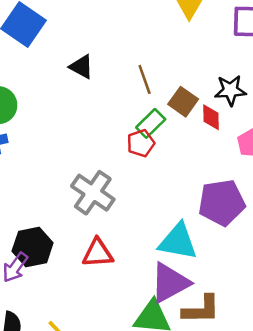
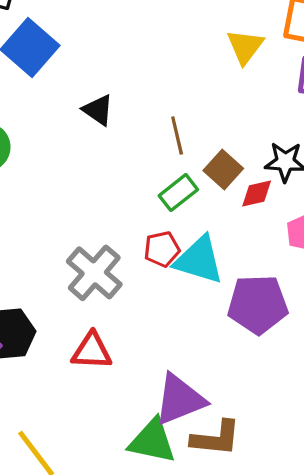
red diamond: (211, 117) -> (257, 193), turned 72
red pentagon: (141, 143) -> (162, 249), moved
cyan triangle: (178, 242) -> (199, 260), moved

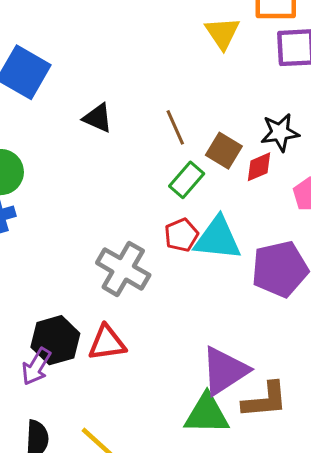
red triangle: (92, 351) -> (107, 343), moved

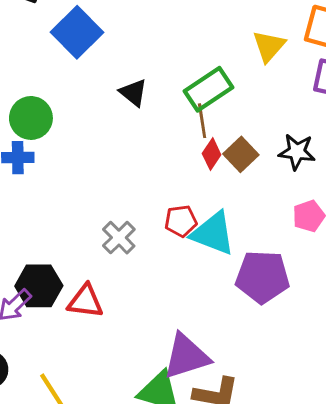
red diamond: (259, 167) -> (212, 154), moved, turned -48
green rectangle: (187, 180) -> (208, 89), moved, size x1.4
gray cross: (123, 269) -> (119, 238), size x0.7

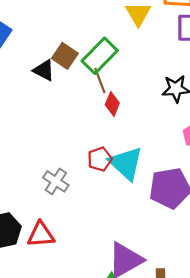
brown square: (241, 154) -> (65, 56), moved
cyan triangle: (213, 233) -> (126, 163), turned 33

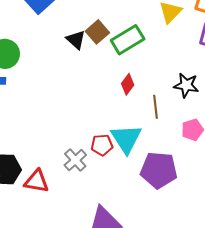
brown line: (100, 80) -> (155, 107), moved
red pentagon: (100, 159) -> (102, 145), moved
gray cross: (56, 181) -> (75, 160), moved

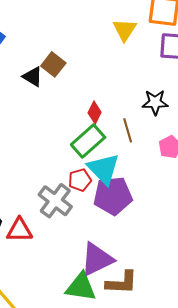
green rectangle: (128, 40) -> (88, 141), moved
gray cross: (75, 160) -> (55, 201), size x1.4
purple pentagon: (159, 170) -> (113, 196), moved

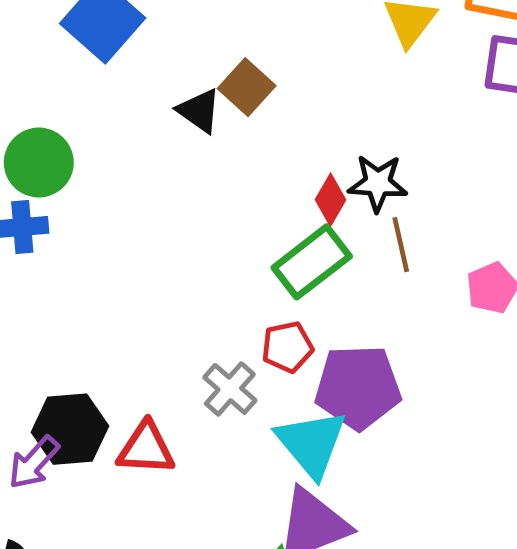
black star: (155, 102) -> (378, 183), moved
cyan triangle: (104, 169) -> (311, 443), moved
gray cross: (55, 201) -> (230, 389), size x0.7

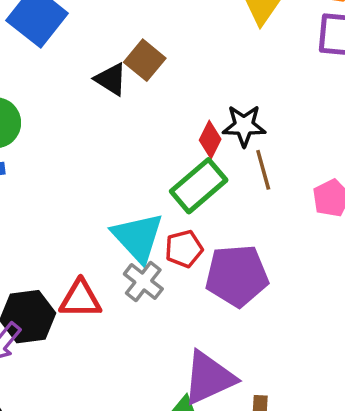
cyan triangle: (311, 443) -> (138, 237), moved
red triangle: (146, 448) -> (80, 299), moved

